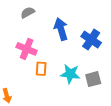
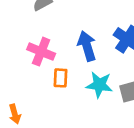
blue arrow: (61, 29) -> (87, 46), moved

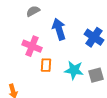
blue arrow: (87, 46) -> (59, 29), moved

